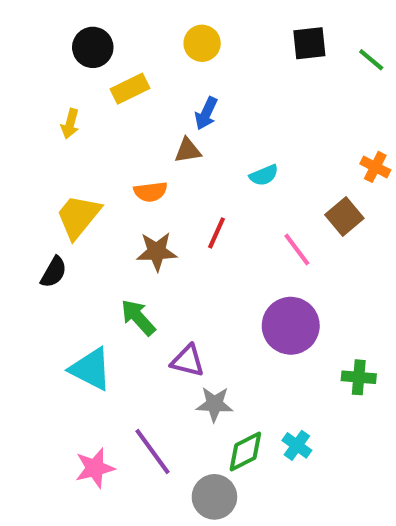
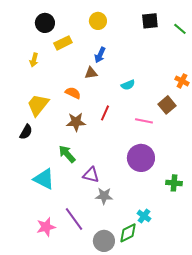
orange semicircle: (151, 192) -> (73, 93), turned -147
pink line: (297, 249) -> (144, 121), turned -42
green diamond: (245, 452) -> (128, 233), moved

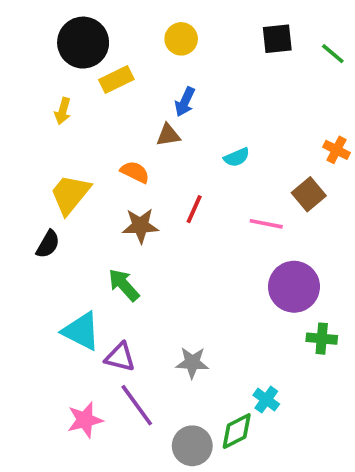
black circle: (45, 23) -> (83, 43), size x1.4
purple circle: (141, 158) -> (294, 287), moved
purple triangle: (91, 175) -> (120, 357), moved

